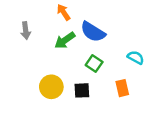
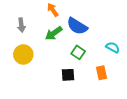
yellow circle: (51, 87) -> (23, 54), moved

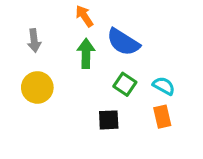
green arrow: (54, 33) -> (86, 53), turned 126
cyan semicircle: (113, 47) -> (164, 86), moved

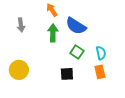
cyan semicircle: (164, 86) -> (101, 53), turned 48
yellow circle: (37, 87) -> (19, 70), moved

